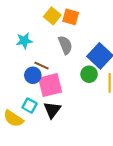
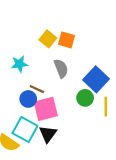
cyan square: (30, 106) -> (25, 130), size x1.6

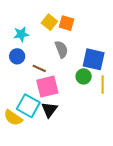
cyan star: (19, 64) -> (21, 34), moved
blue square: (96, 79) -> (94, 59), turned -30
blue circle: (28, 99) -> (17, 56), moved

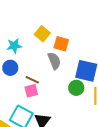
orange square: (66, 23) -> (61, 44), moved
pink square: (47, 87) -> (31, 91), moved, size x0.6

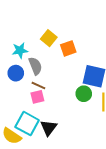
orange square: (61, 44) -> (68, 48), turned -35
gray semicircle: (54, 61) -> (35, 66), moved

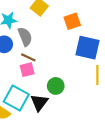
orange square: (68, 48) -> (72, 21), moved
green circle: (84, 94) -> (56, 86), moved

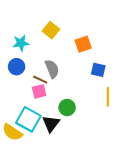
gray semicircle: (25, 37) -> (52, 69), moved
blue square: (88, 48) -> (98, 70), size x0.6

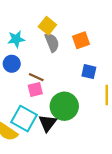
gray semicircle: (52, 69) -> (52, 42), moved
blue square: (98, 70) -> (89, 72), moved
green circle: (67, 108) -> (64, 106), size x1.6

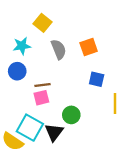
yellow square: (47, 26) -> (43, 23), moved
brown line: (36, 77) -> (43, 85), turned -32
green circle: (64, 106) -> (71, 115), size x0.6

